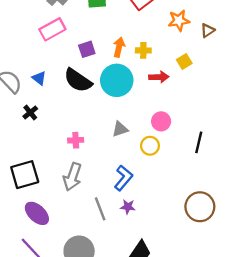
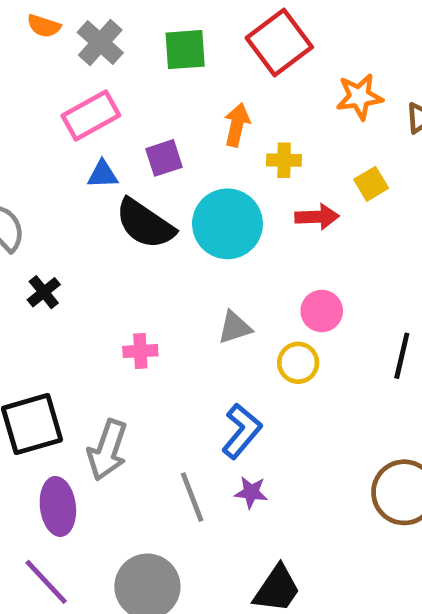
orange arrow: (119, 47) -> (237, 125), moved
blue triangle: (39, 78) -> (103, 174), moved, turned -40
gray arrow: (72, 177) -> (107, 450), moved
purple ellipse: (37, 213) -> (58, 506), turned 40

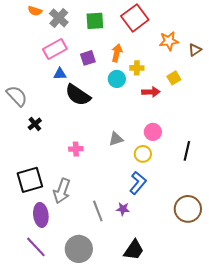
purple square: (164, 158) -> (88, 58), moved
cyan circle: (227, 224) -> (117, 79), moved, size x0.6
blue L-shape: (242, 431) -> (138, 183), moved

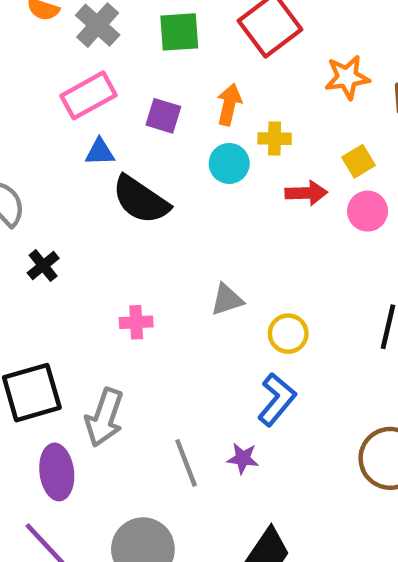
purple square: (88, 58) -> (163, 116), turned 35
pink circle: (153, 132) -> (368, 211), moved

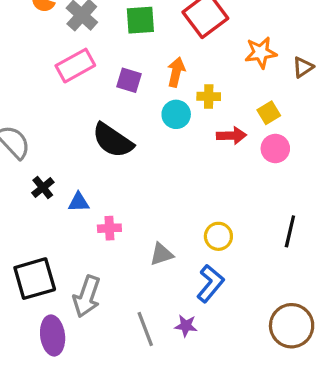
blue triangle: (100, 152) -> (79, 202), moved
gray triangle: (227, 300) -> (162, 254), moved

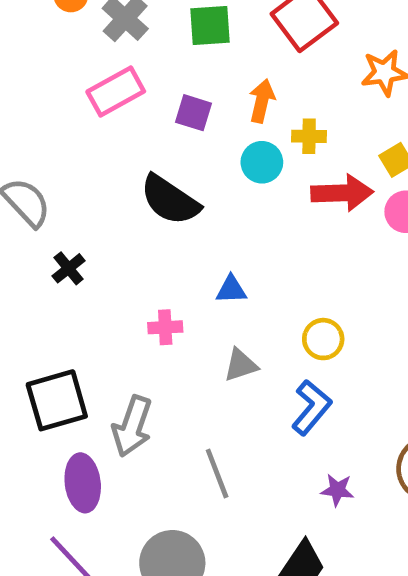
red arrow: (231, 135) -> (342, 193), size x1.4
blue triangle: (79, 202) -> (231, 290), moved
purple star: (186, 326) -> (337, 490), moved

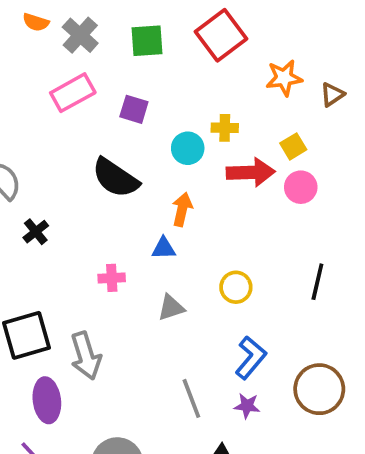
orange arrow: (262, 101) -> (182, 209), moved
blue L-shape: (311, 407) -> (251, 358), moved
gray arrow: (132, 426) -> (86, 356), turned -36
gray line: (217, 473) -> (191, 398), moved

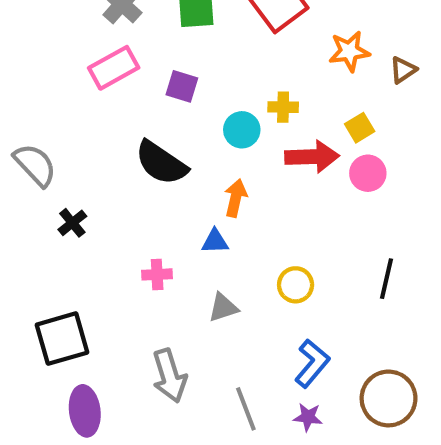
gray arrow: (86, 356) -> (169, 376), moved

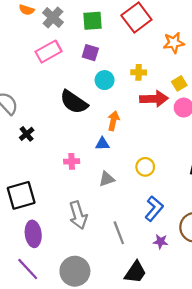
purple square: (182, 86) -> (90, 53), moved
cyan circle: (242, 130) -> (105, 80), moved
purple star: (308, 417) -> (161, 242), moved

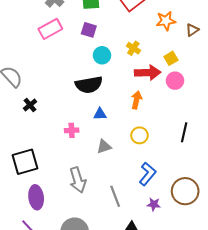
yellow cross: (139, 72) -> (133, 48), turned 32
black semicircle: (74, 102) -> (89, 85), moved, turned -44
orange arrow: (113, 121) -> (136, 100), moved

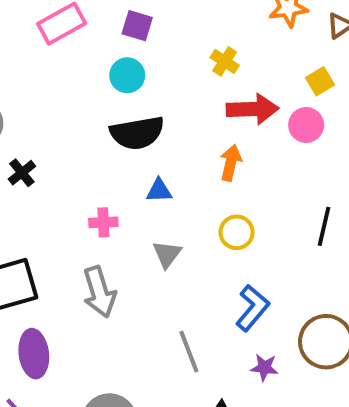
cyan circle: (102, 55) -> (127, 75), moved
yellow square: (171, 58) -> (320, 81), moved
gray triangle: (104, 147) -> (167, 254), turned -35
gray arrow: (78, 180) -> (99, 292), moved

